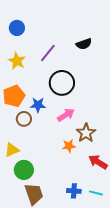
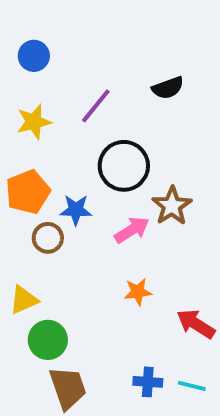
yellow star: (17, 61) -> (34, 122), turned 30
brown star: (86, 133) -> (172, 206), moved

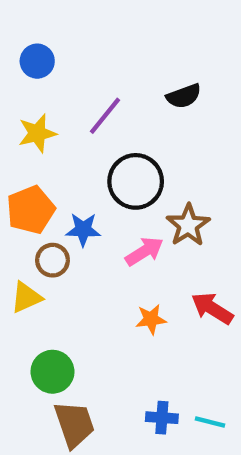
yellow triangle: (24, 300) -> (26, 297), moved
red arrow: (196, 324) -> (212, 308), moved

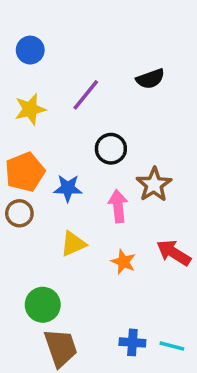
black circle: (136, 181) -> (111, 149), size x0.7
pink arrow: (144, 251) -> (118, 206), turned -64
brown circle: (52, 260) -> (19, 213), moved
yellow triangle: (26, 297) -> (73, 244), moved
orange star: (151, 319) -> (123, 262), turned 30

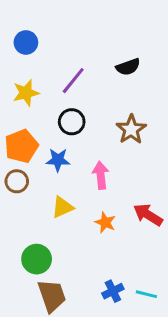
black circle: (111, 149) -> (72, 122), moved
brown star: (154, 185) -> (131, 129), moved
blue cross: (132, 342) -> (113, 291), turned -30

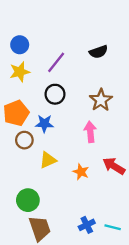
blue circle: (26, 42) -> (20, 45), moved
pink arrow: (101, 175) -> (90, 132), moved
brown circle: (17, 181) -> (24, 140), moved

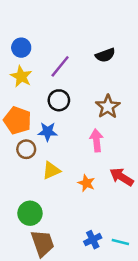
yellow star: (20, 72) -> (21, 76), turned -30
orange pentagon: (16, 113) -> (17, 120), turned -30

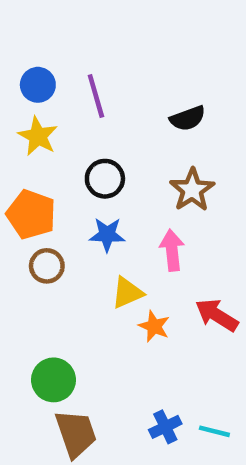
black semicircle: (105, 55) -> (188, 118), moved
purple line: (60, 66) -> (96, 96), moved, turned -55
blue star: (48, 132) -> (107, 235), moved
yellow triangle: (51, 171) -> (127, 293), moved

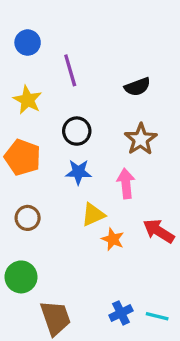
blue circle: (38, 85) -> (28, 43), moved
brown circle: (47, 266) -> (28, 218), moved
green circle: (53, 380) -> (21, 277), moved

